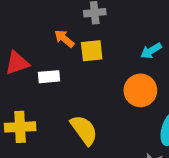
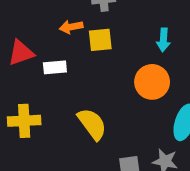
orange arrow: (64, 39) -> (71, 27), turned -50
cyan arrow: (151, 51) -> (163, 40), turned -55

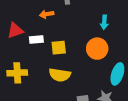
yellow square: (100, 40) -> (59, 48), moved
yellow semicircle: (92, 124) -> (60, 75), turned 135

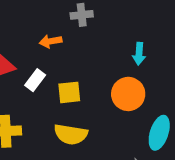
white rectangle: (36, 39) -> (35, 80), turned -48

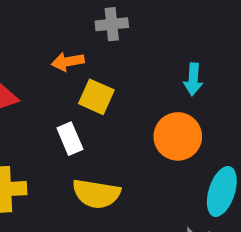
white rectangle: (35, 80) -> (70, 139), moved, turned -60
yellow square: (69, 92) -> (96, 97), moved, turned 30

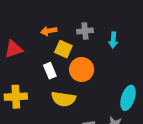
gray cross: (112, 24) -> (85, 31), moved
orange circle: (178, 136) -> (82, 69), moved

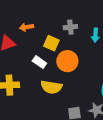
orange arrow: (49, 31) -> (26, 27), moved
white rectangle: (50, 71) -> (39, 62), turned -32

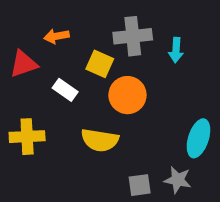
gray cross: (70, 27) -> (133, 36), size x1.5
white rectangle: (39, 62) -> (65, 90), moved

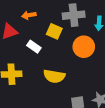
orange circle: (127, 95) -> (84, 47), moved

